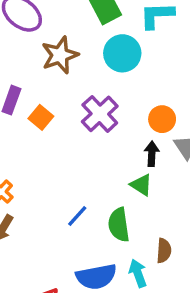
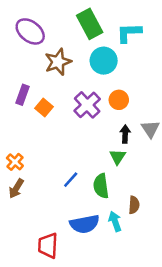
orange circle: (162, 119) -> (119, 100), moved
green triangle: (141, 185) -> (118, 157), turned 30

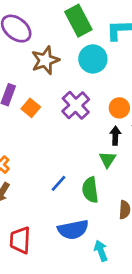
orange circle: (119, 100) -> (119, 108), moved
cyan arrow: (115, 221) -> (101, 251), moved
red trapezoid: (48, 245) -> (20, 240), moved

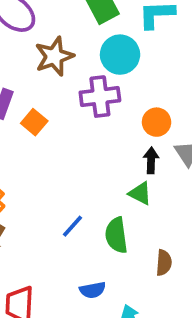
purple cross: (76, 105) -> (100, 97), moved, turned 36
green triangle: (107, 159) -> (140, 193), turned -36
blue semicircle: (73, 230) -> (93, 290), size x0.6

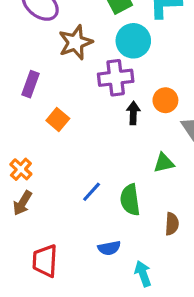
orange square: (34, 122) -> (58, 119), moved
black arrow: (151, 160) -> (133, 113), moved
green triangle: (140, 193) -> (164, 163), moved, turned -40

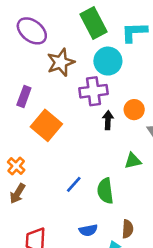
orange square: (58, 119) -> (46, 125), size x1.6
brown semicircle: (172, 224) -> (128, 229), moved

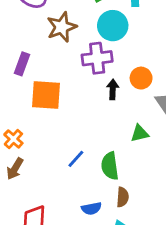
orange square: (46, 125) -> (46, 95), turned -36
brown semicircle: (128, 229) -> (123, 197), moved

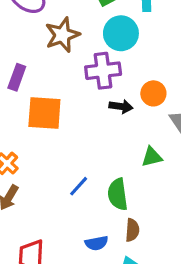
black arrow: (113, 89) -> (121, 106), turned 96

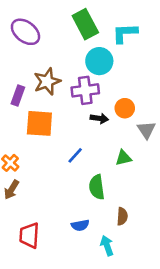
brown star: (62, 35) -> (47, 81), moved
blue line: (79, 186) -> (75, 155), moved
brown semicircle: (132, 230) -> (122, 216), moved

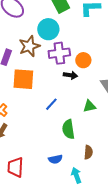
cyan circle: (99, 61) -> (48, 29), moved
orange circle: (125, 108) -> (83, 60), moved

